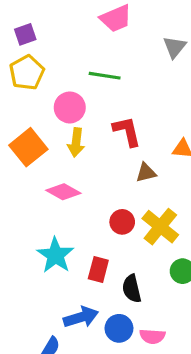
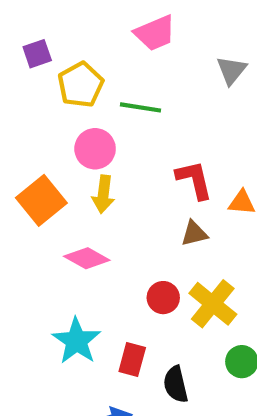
yellow pentagon: (27, 73) -> (81, 85), moved
red L-shape: (127, 131) -> (194, 180), moved

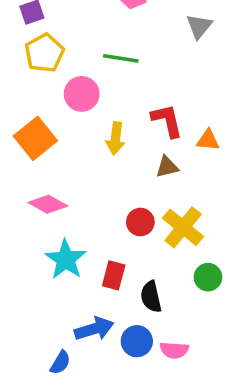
yellow pentagon: (81, 85) -> (44, 53), moved
yellow arrow: (103, 194) -> (115, 138), moved
pink diamond: (87, 258) -> (48, 204), moved

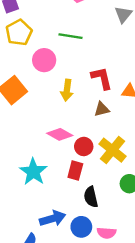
pink diamond: (48, 204) -> (60, 134), moved
red rectangle: (114, 275) -> (75, 170), moved

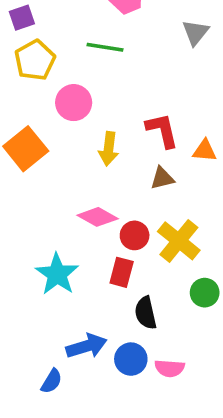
green line: (71, 36) -> (105, 47), moved

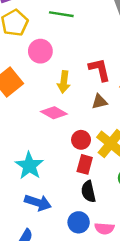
pink diamond: (98, 217) -> (54, 113), moved
red rectangle: (122, 272) -> (85, 164), moved
blue arrow: (87, 346) -> (38, 203), moved, turned 35

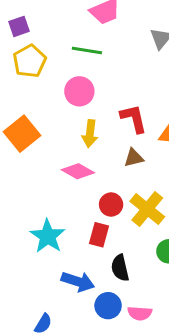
pink circle: (40, 51) -> (79, 91), moved
red rectangle: (85, 164) -> (99, 235), moved
blue arrow: (38, 203) -> (78, 281), moved

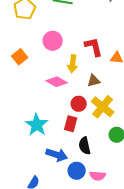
pink circle: (79, 91) -> (53, 41), moved
orange square: (22, 134) -> (20, 57), size x0.7
yellow arrow: (90, 134) -> (73, 64), moved
brown triangle: (134, 158) -> (94, 81), moved

